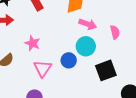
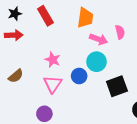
pink semicircle: (115, 32) -> (120, 32), moved
pink star: (32, 43) -> (53, 60), moved

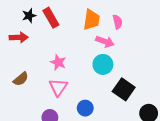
black star: (15, 14) -> (29, 16), moved
pink semicircle: (120, 32) -> (117, 22), moved
blue circle: (79, 76) -> (85, 108), moved
black square: (117, 86) -> (124, 89), turned -35

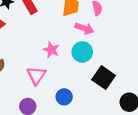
pink star: (58, 62) -> (51, 50), moved

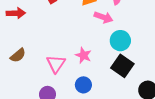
pink star: (51, 50) -> (83, 55), moved
cyan circle: (82, 52) -> (120, 41), moved

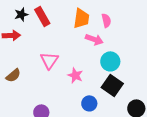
pink triangle: (56, 64) -> (49, 60), moved
blue circle: (83, 85) -> (89, 103), moved

